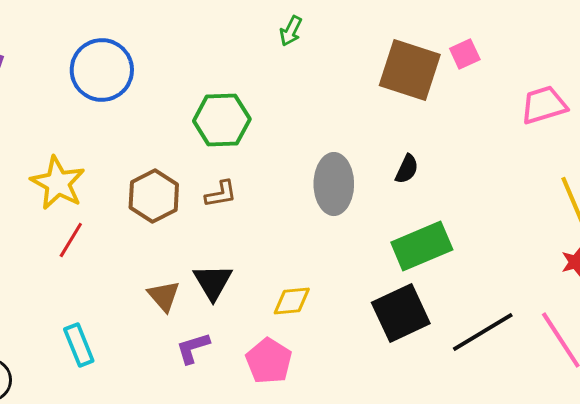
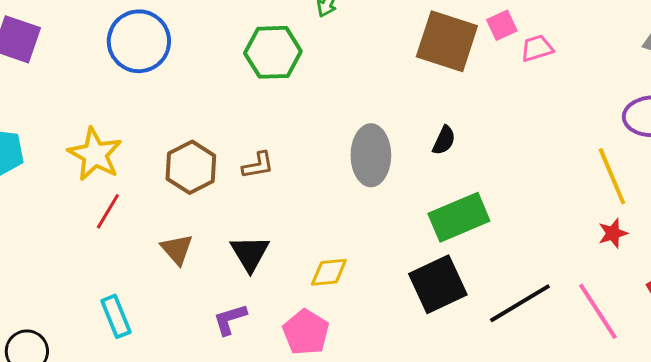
pink trapezoid: (544, 105) -> (537, 48), moved, size x0.7
green hexagon: (222, 120) -> (273, 52), moved
brown triangle: (164, 296) -> (177, 249), moved

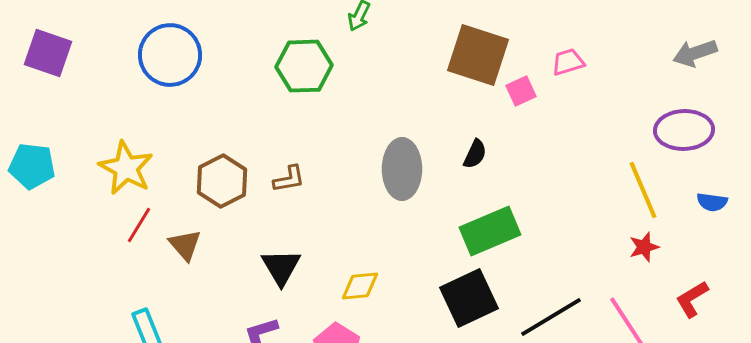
pink square: (502, 25) -> (521, 91), moved
brown triangle: (177, 249) -> (185, 245), moved

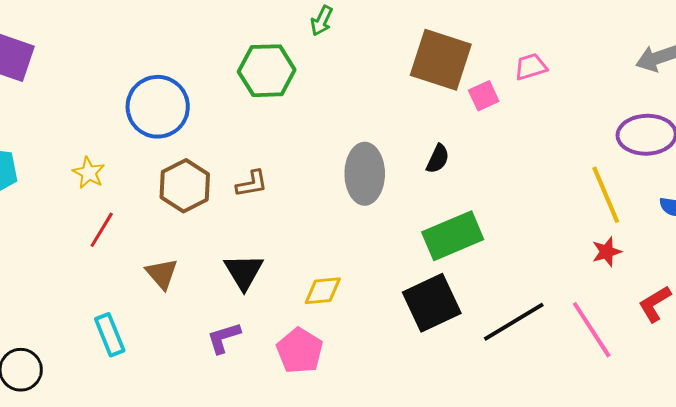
blue circle: (170, 55) -> (158, 107), moved
yellow star: (126, 168) -> (89, 173), size x0.6
brown triangle: (185, 245) -> (162, 274), moved

